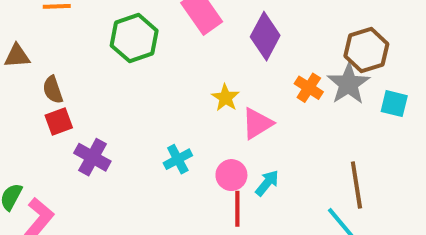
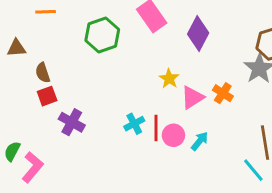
orange cross: (309, 88) -> (223, 93), moved
red line: (237, 209) -> (156, 128), moved

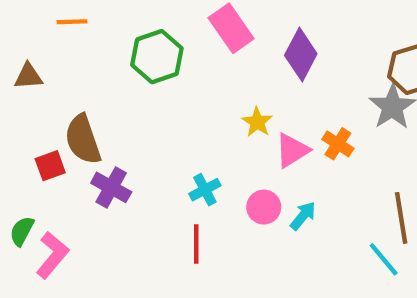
brown semicircle: (43, 73) -> (83, 139), moved, size x1.6
red square: (47, 96) -> (50, 166), moved
red line: (156, 128) -> (196, 244), moved

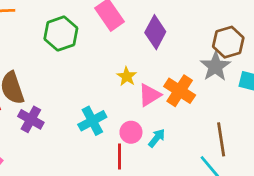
orange cross: (338, 144) -> (180, 91), size x1.5
cyan cross: (205, 190) -> (92, 121), size x1.4
red line: (196, 244) -> (120, 157), moved

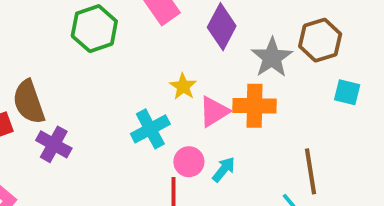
gray star: (215, 66) -> (272, 58), moved
orange cross: (180, 91) -> (255, 106), turned -32
cyan cross: (92, 121) -> (150, 129), moved

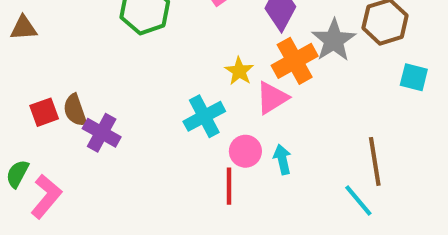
brown semicircle: (29, 102) -> (75, 110), moved, size x0.7
orange cross: (255, 106) -> (295, 61), moved, turned -30
cyan arrow: (224, 169) -> (282, 159), turned -52

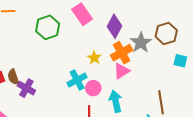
pink triangle: (272, 98) -> (122, 71), moved
pink circle: (245, 151) -> (93, 88), moved
cyan arrow: (282, 159) -> (116, 101), size x1.5

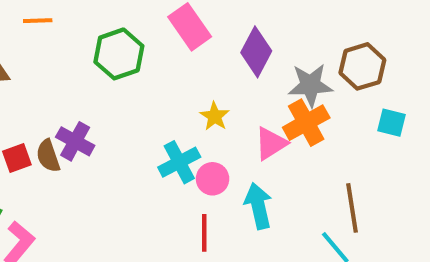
gray star: (141, 43) -> (310, 85), turned 30
orange cross: (122, 53) -> (306, 123), moved
purple cross: (26, 88) -> (75, 141), moved

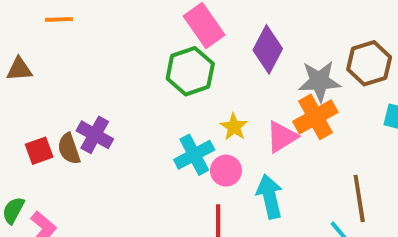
green hexagon: (119, 54) -> (190, 71), moved
yellow star: (215, 116) -> (234, 127), moved

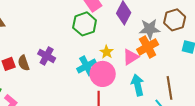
purple cross: (95, 135) -> (47, 56), moved
pink circle: (226, 171) -> (103, 74), size x1.6
cyan arrow: (270, 196) -> (138, 85), moved

